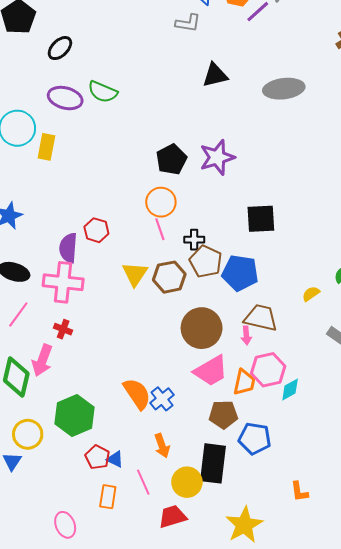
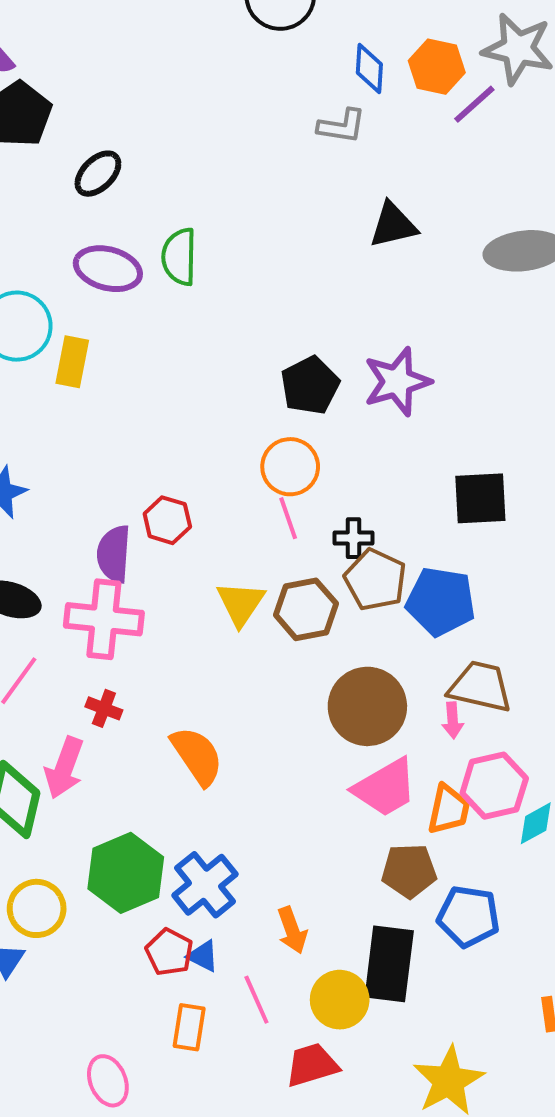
green semicircle: (103, 92) -> (179, 257), turned 68
orange semicircle: (137, 394) -> (197, 756), moved
blue cross: (162, 399) -> (205, 885), moved, size x1.4

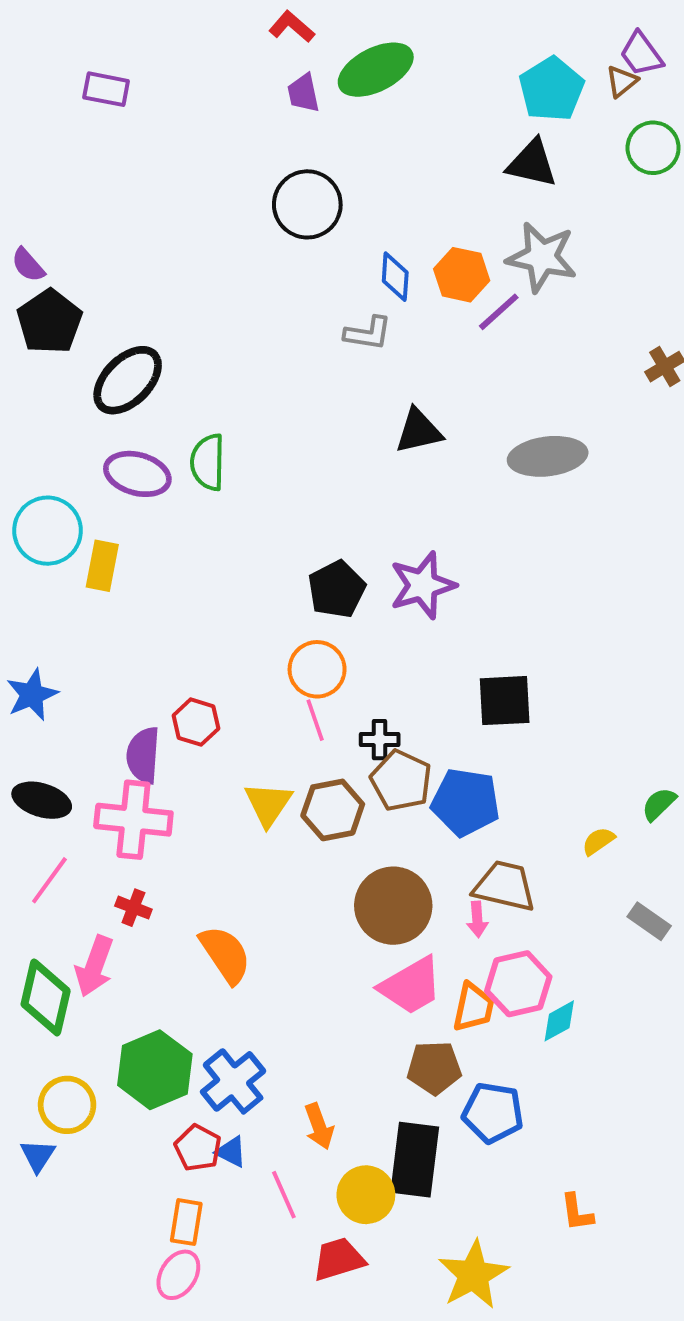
black ellipse: (98, 174) -> (128, 380), size x1.5
orange rectangle: (189, 1027) -> (186, 1222), moved
pink ellipse: (108, 1081) -> (178, 1275), moved, turned 54

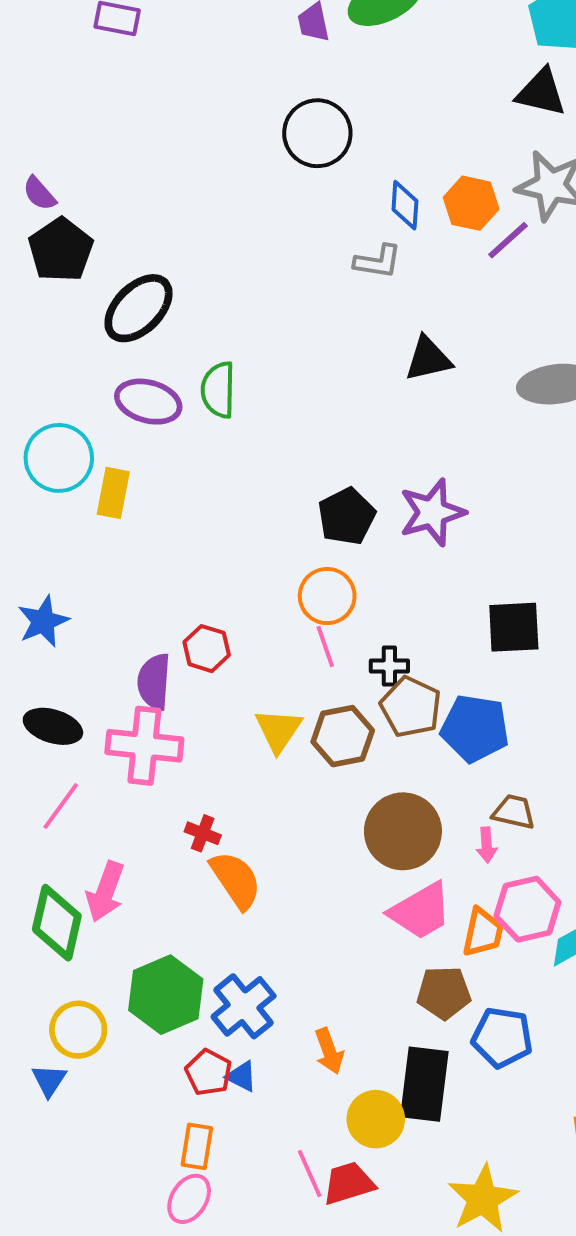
brown trapezoid: (505, 886) -> (514, 812), size x0.7
red cross: (133, 908) -> (203, 833), moved
pink line: (284, 1195) -> (310, 1174), moved

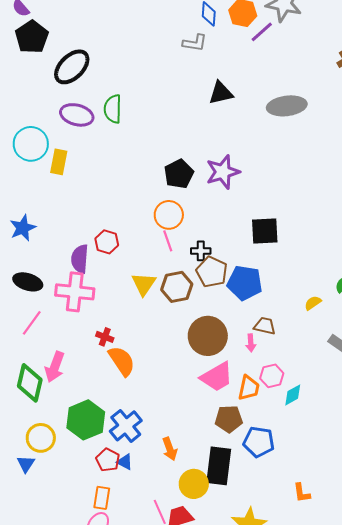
pink hexagon: (527, 909) -> (272, 376), size x0.7

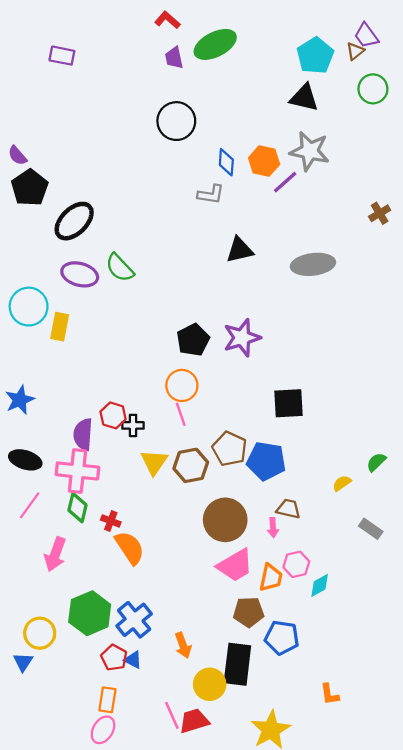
green semicircle: (113, 109) -> (120, 268), turned -44
black cross: (201, 251) -> (133, 425), moved
green diamond: (30, 383) -> (77, 508), moved, size x0.7

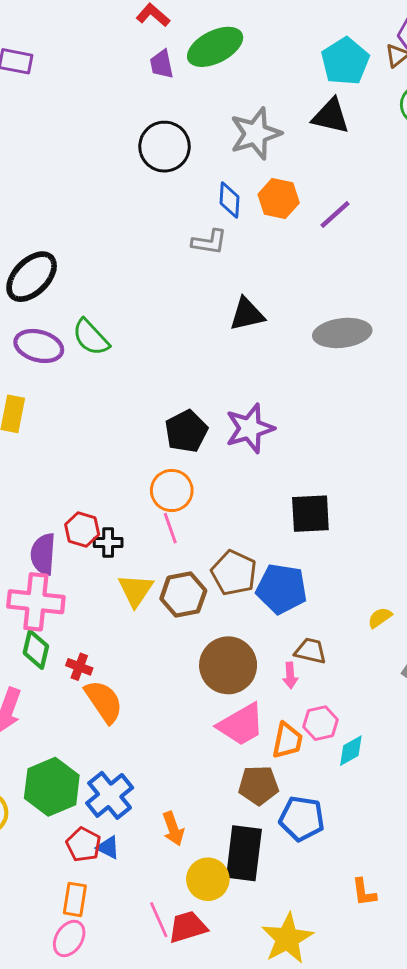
gray star: (310, 151) -> (256, 134), moved, turned -30
purple line: (285, 182) -> (335, 214), moved

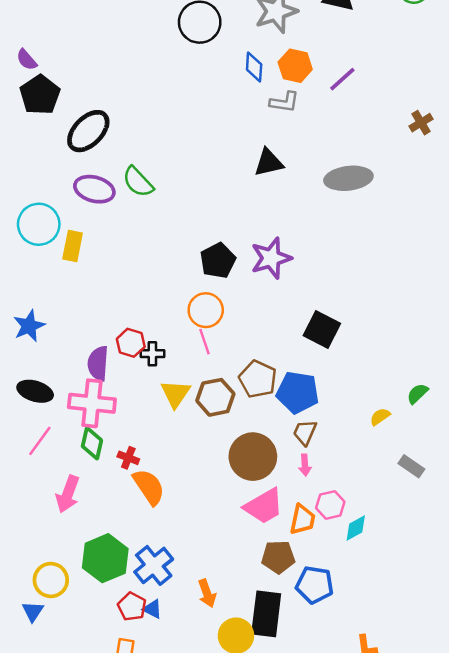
gray L-shape: (209, 242) -> (284, 102), moved
black square: (310, 514) -> (322, 330), turned 30
brown trapezoid: (310, 651) -> (305, 432), moved, turned -80

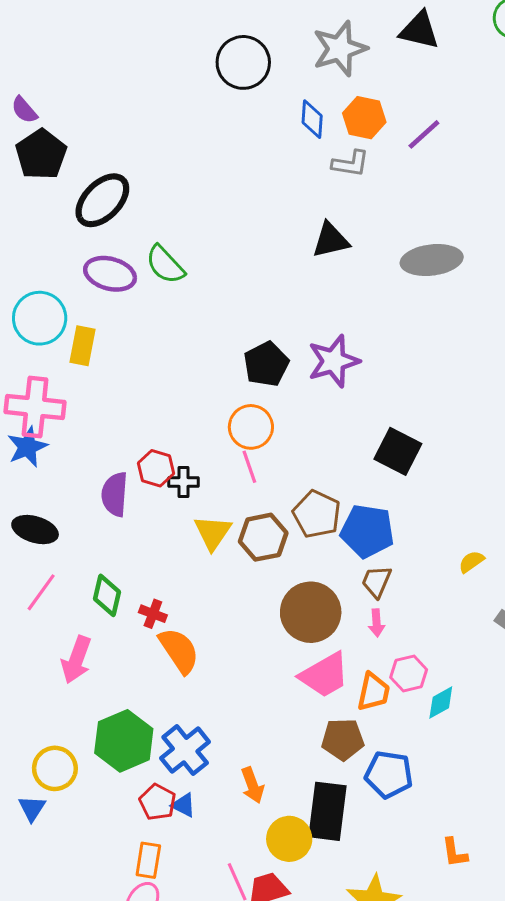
pink cross: (92, 403) -> (35, 407), moved

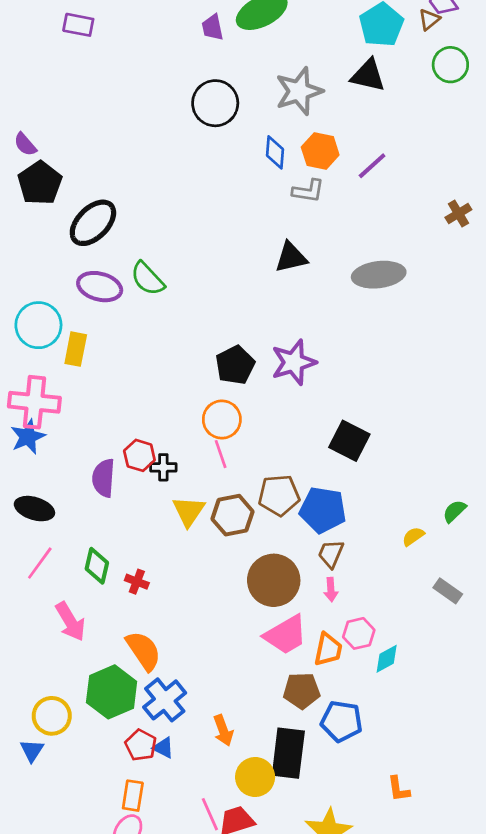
brown pentagon: (317, 514) -> (279, 495), turned -30
orange semicircle: (179, 650) -> (143, 651), moved
pink arrow: (76, 660) -> (70, 622), turned -51

